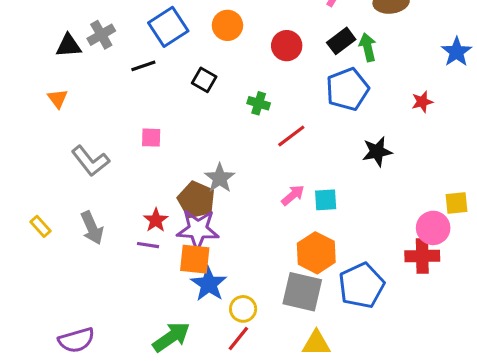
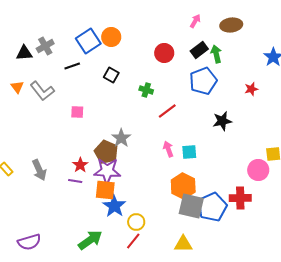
orange circle: (227, 25) -> (111, 37), moved
gray L-shape: (90, 161) -> (42, 91), moved
pink arrow: (293, 195) -> (168, 149), turned -70
red cross: (422, 256) -> (240, 198), moved
gray square: (302, 292) -> (191, 206), moved

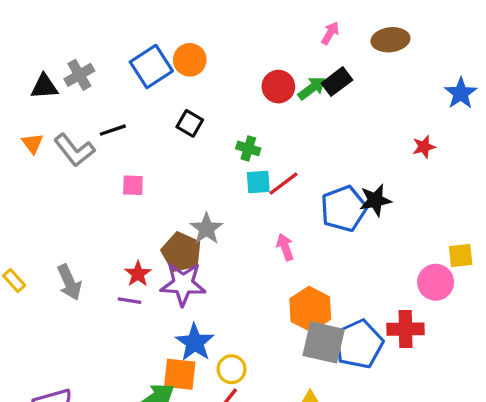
green arrow: (216, 54) -> (312, 88), moved, turned 66
black line: (72, 66) -> (113, 130), moved
blue pentagon: (203, 81) -> (344, 209), moved
cyan square: (189, 152) -> (258, 182), moved
orange square: (105, 190) -> (180, 374), moved

